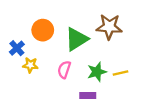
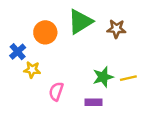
brown star: (109, 27) -> (116, 29), size x0.7
green triangle: (77, 39) -> (80, 22), moved
pink semicircle: (64, 70) -> (56, 91), moved

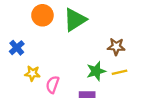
brown star: (116, 29) -> (116, 47), moved
orange circle: (45, 32) -> (42, 15), moved
yellow star: (32, 70) -> (32, 73), moved

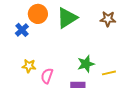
brown star: (116, 47) -> (108, 19), moved
blue cross: (17, 48) -> (22, 30), moved
yellow line: (120, 72) -> (109, 73), moved

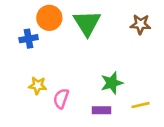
green triangle: (67, 18) -> (87, 23), turned -30
blue cross: (22, 30) -> (29, 39), turned 32
yellow line: (109, 73) -> (140, 105), moved

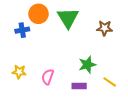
brown star: (140, 24) -> (105, 28), moved
yellow star: (38, 86) -> (19, 72), moved
yellow line: (140, 105) -> (110, 82), turned 48

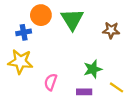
yellow star: (19, 72) -> (20, 62), moved, size x1.6

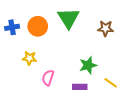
orange circle: (41, 15) -> (38, 26), moved
blue cross: (24, 32) -> (12, 27), moved
yellow star: (20, 62) -> (30, 58), moved, size x0.6

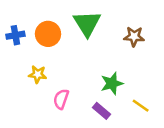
purple rectangle: (80, 87) -> (101, 111), turned 40

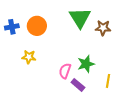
green triangle: (87, 23) -> (80, 18), moved
pink semicircle: (61, 99) -> (65, 71), moved
yellow line: (141, 106) -> (108, 81), turned 64

